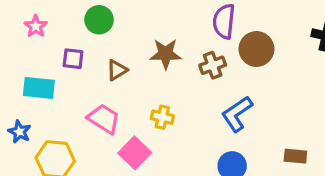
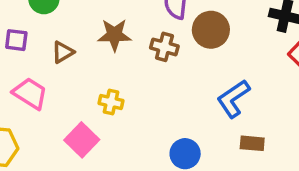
brown cross: (213, 65) -> (164, 47), turned 35
blue L-shape: (237, 114) -> (233, 99), moved
pink trapezoid: (104, 119) -> (30, 93), moved

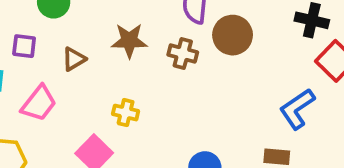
pink trapezoid: (30, 93) -> (39, 103), turned 96
blue L-shape: (233, 99) -> (297, 109), moved

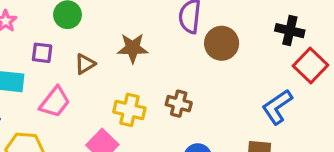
brown cross: (183, 54) -> (179, 104), moved
yellow cross: (126, 113) -> (129, 110), size x1.4

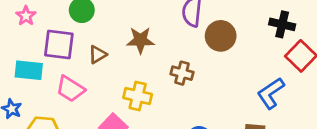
purple square: (42, 53) -> (59, 44), size x1.6
pink trapezoid: (55, 102) -> (70, 89), turned 84
brown cross: (179, 104) -> (182, 73), moved

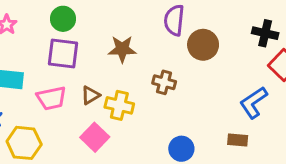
purple square: (59, 44) -> (63, 53), moved
brown triangle: (98, 54) -> (90, 95), moved
pink trapezoid: (70, 89) -> (51, 98), turned -44

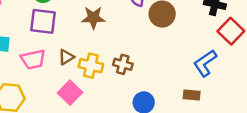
brown cross: (164, 82) -> (123, 64), moved

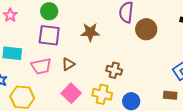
yellow cross: (91, 66) -> (102, 94), moved

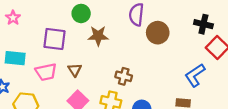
green circle: (49, 11) -> (81, 13), moved
brown triangle: (68, 64) -> (75, 70), turned -32

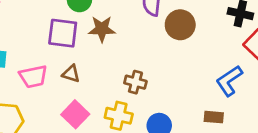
purple square: (54, 39) -> (63, 33), moved
brown triangle: (75, 70) -> (71, 74), turned -40

